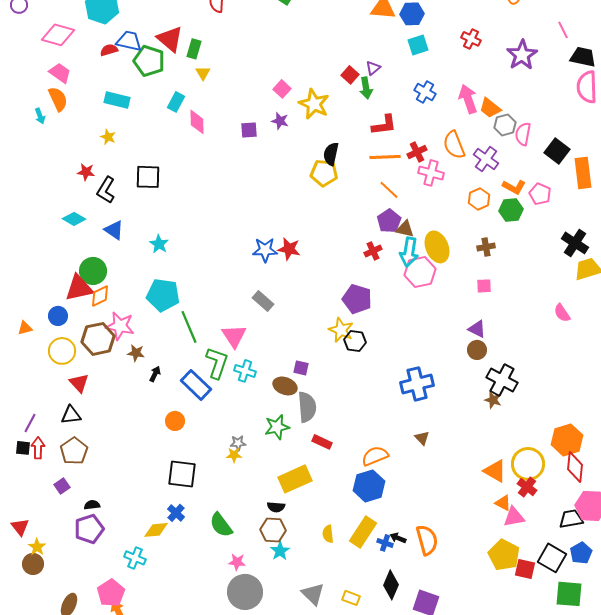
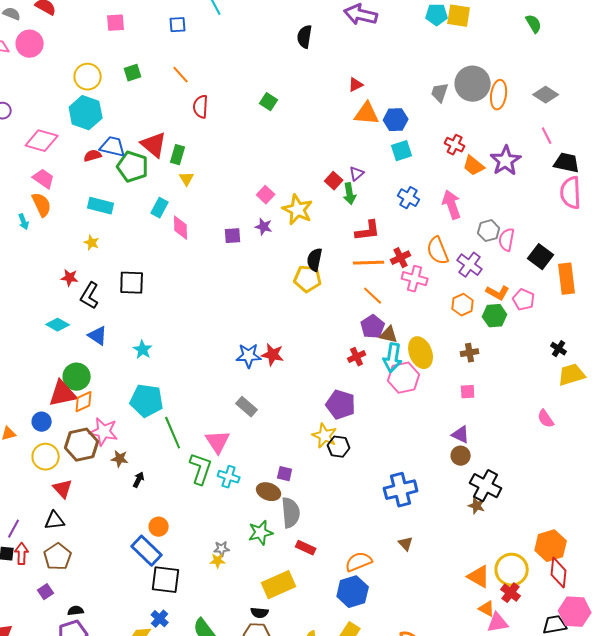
orange trapezoid: (490, 108) -> (474, 166), moved
black cross: (575, 243) -> (559, 349), size x0.6
blue rectangle: (196, 385) -> (147, 551), moved

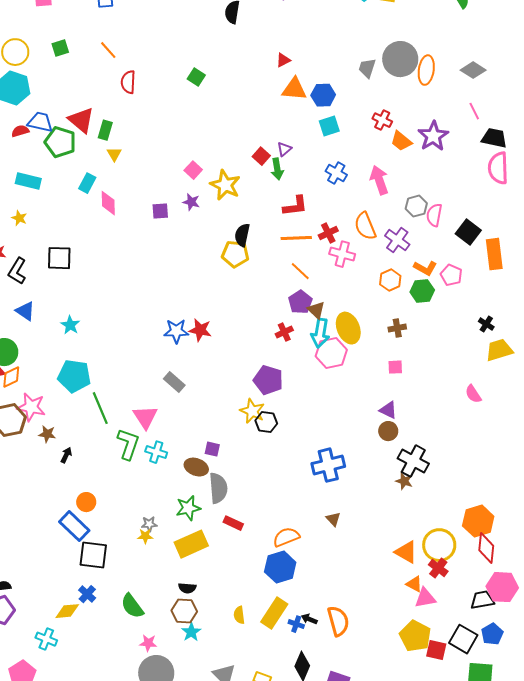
brown triangle: (389, 335) -> (316, 310), turned 30
yellow rectangle: (279, 585) -> (191, 544), moved

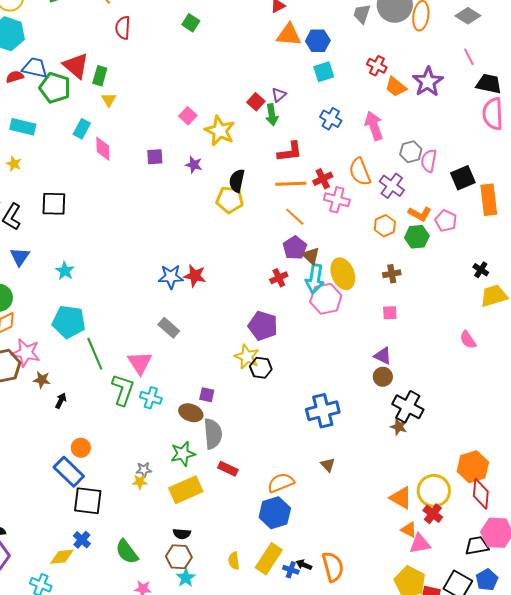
purple star: (191, 202) -> (194, 165), moved
black square: (468, 232) -> (463, 178), turned 30
blue triangle: (25, 311) -> (20, 257), turned 30

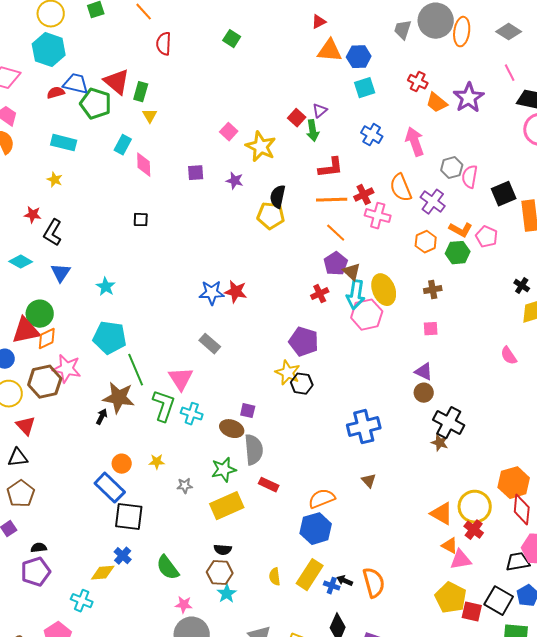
black square: (54, 204) -> (141, 220), moved, size x0.6
brown star: (42, 380) -> (119, 398), moved, size x1.8
yellow star: (140, 482) -> (157, 462), moved

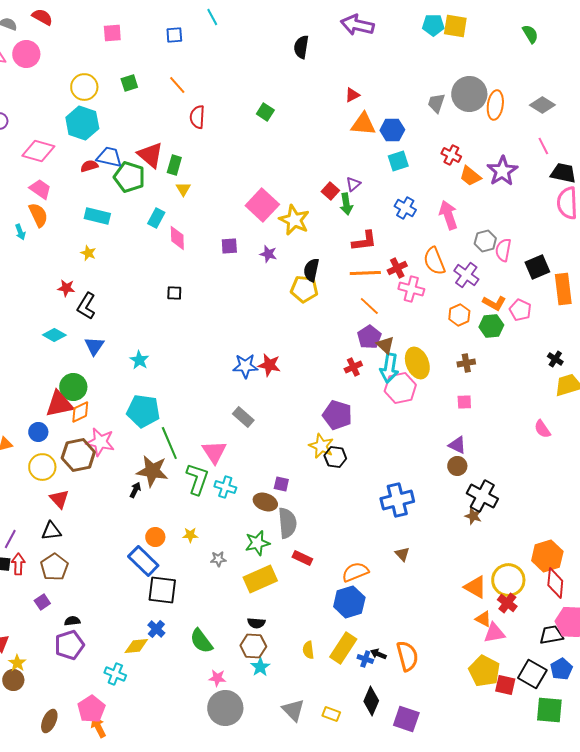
pink square: (229, 132) -> (262, 205), size x1.8

